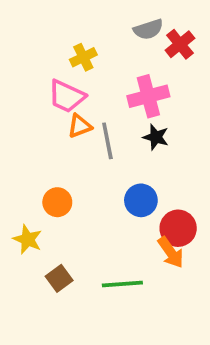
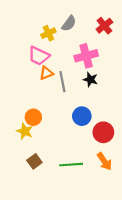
gray semicircle: (148, 29) -> (69, 24), moved, turned -35
yellow star: (28, 239) -> (25, 131), moved
orange arrow: (171, 252) -> (104, 161), moved

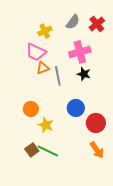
gray semicircle: (69, 24) -> (73, 22), moved
yellow star: (25, 131) -> (46, 125), moved
green line: (71, 165) -> (48, 151), moved, turned 30

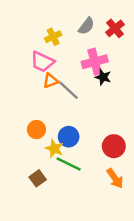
black star: (84, 74) -> (103, 77), moved
gray line: (58, 76) -> (69, 90), turned -36
blue circle: (76, 108) -> (69, 137), moved
green line: (48, 151) -> (69, 164), moved

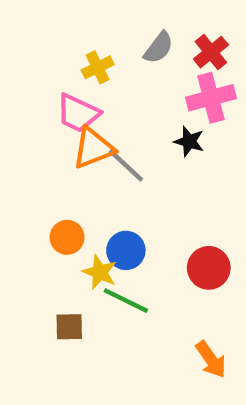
pink cross: (95, 62) -> (211, 98), moved
orange triangle: (51, 81) -> (93, 148), size x1.5
brown square: (38, 178) -> (69, 327), turned 35
orange arrow: (115, 178) -> (211, 359), moved

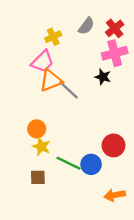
pink trapezoid: (78, 113) -> (43, 61), turned -70
blue circle: (126, 250) -> (91, 164), moved
yellow star: (100, 272) -> (41, 147), moved
orange arrow: (211, 359) -> (115, 195), turned 114

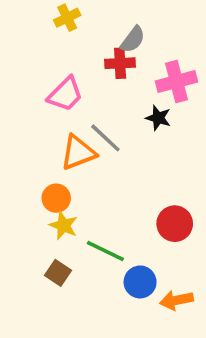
red cross: (115, 28) -> (120, 63), moved, turned 36
yellow cross: (53, 37) -> (67, 18), moved
orange triangle: (51, 80) -> (78, 153), moved
blue circle: (91, 164) -> (140, 282), moved
brown square: (38, 177) -> (58, 273), turned 35

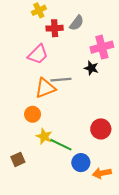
red cross: (120, 63) -> (55, 28), moved
gray line: (105, 138) -> (61, 80), turned -48
yellow star: (63, 225) -> (44, 136), moved
brown square: (58, 273) -> (18, 159), moved, turned 32

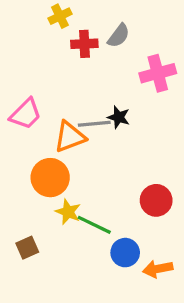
pink trapezoid: (38, 54) -> (26, 114), moved
black star: (91, 68) -> (119, 117), moved
orange circle: (33, 114) -> (50, 178), size x1.5

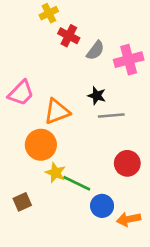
gray semicircle: (119, 36) -> (95, 50), moved
red cross: (84, 44) -> (69, 36), turned 30
gray line: (94, 124) -> (111, 115), moved

